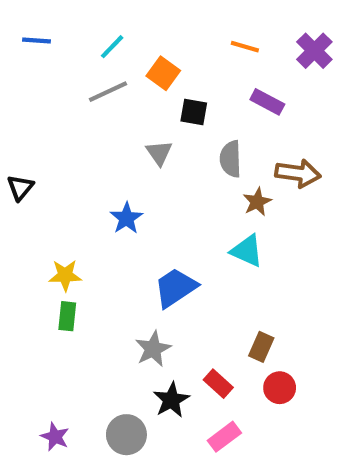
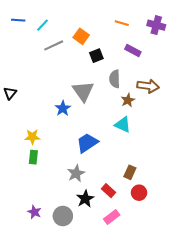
cyan line: (112, 47) -> (43, 25), moved
purple cross: (314, 51) -> (156, 25), turned -30
black square: (194, 112) -> (96, 56), turned -32
gray triangle: (159, 153) -> (83, 91), moved, size x1.6
purple star: (55, 437) -> (34, 212), moved

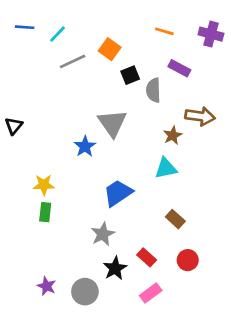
gray semicircle: (115, 79) -> (153, 90), moved
cyan triangle: (123, 125) -> (166, 168), turned -36
brown rectangle: (130, 172) -> (175, 219), moved, turned -72

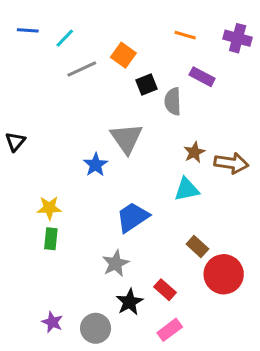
brown arrow: (200, 116) -> (231, 163), moved
red circle: (188, 260) -> (224, 274), moved, size x1.6

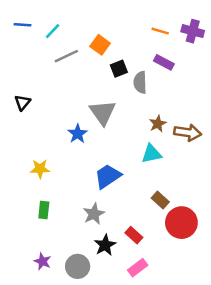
orange line: (185, 35) -> (160, 31), moved
black triangle: (15, 142) -> (23, 102), moved
green rectangle: (51, 239) -> (44, 210), moved

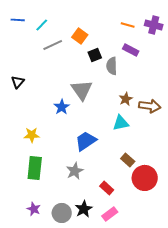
green rectangle: (44, 210) -> (35, 168), size x1.6
black star: (105, 245) -> (84, 209), moved

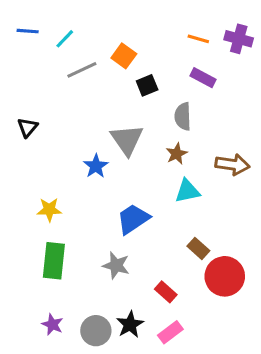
gray semicircle: (112, 66) -> (183, 116), moved
brown star: (126, 99) -> (177, 154), moved
gray star: (75, 171) -> (116, 265), turned -30

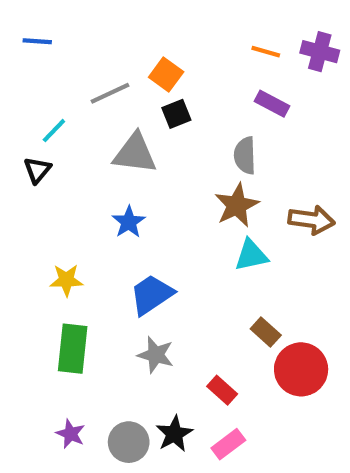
cyan line: (65, 39) -> (54, 131), moved
black square: (147, 85) -> (176, 114), moved
gray triangle: (127, 140) -> (135, 153), moved, turned -48
brown star: (177, 154) -> (237, 205), size x1.5
blue trapezoid: (133, 219) -> (152, 295), moved

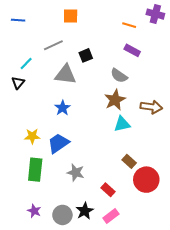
purple cross: (320, 52) -> (155, 14), moved
orange square: (166, 74) -> (71, 16), moved, turned -35
gray semicircle: (245, 155) -> (119, 76), turned -54
blue trapezoid: (152, 295) -> (58, 143), moved

